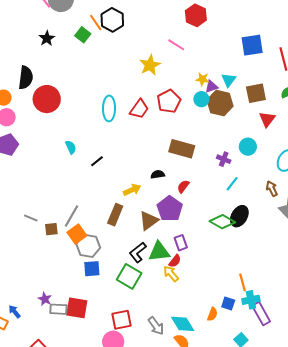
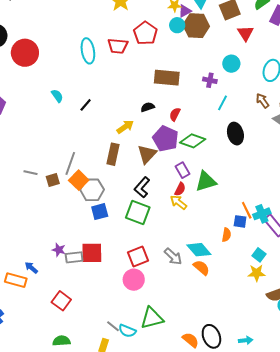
red trapezoid: (139, 109) -> (118, 46), turned 70
black ellipse: (239, 216) -> (235, 134), turned -35
green diamond: (222, 222) -> (193, 141), moved
green triangle: (159, 252) -> (206, 181), moved
orange line: (242, 282) -> (247, 210), moved

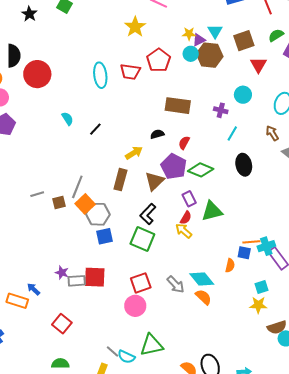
gray line: (31, 173) -> (37, 194), turned -32
orange line: (247, 210) -> (251, 242), turned -72
cyan square: (259, 255) -> (262, 287), turned 32

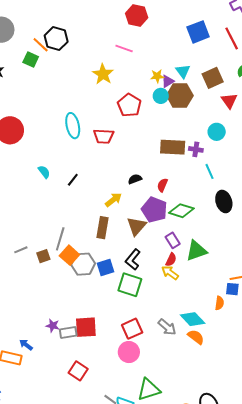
red trapezoid: (130, 72) -> (104, 136), moved
brown rectangle: (178, 106) -> (173, 147), moved
cyan line: (232, 134) -> (210, 171), turned -49
blue square: (104, 236) -> (105, 268), moved
red square: (62, 324) -> (78, 371), moved

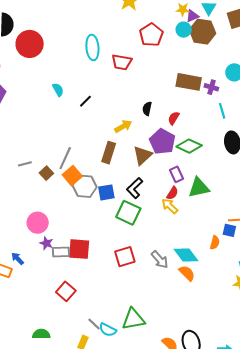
black semicircle: (135, 179) -> (147, 109), turned -64
brown square: (43, 256) -> (46, 173), turned -32
pink circle: (129, 352) -> (38, 223), moved

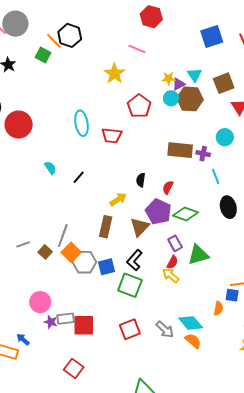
gray rectangle: (61, 252) -> (66, 319), moved

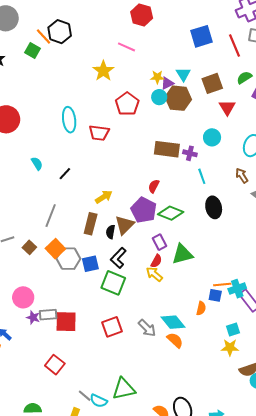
black semicircle: (141, 180) -> (111, 232), moved
gray line: (63, 236) -> (51, 216), moved

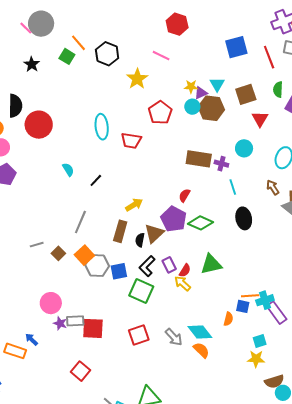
black hexagon: (60, 32) -> (107, 54), moved
green semicircle: (244, 78) -> (278, 89), turned -56
purple rectangle: (159, 242) -> (169, 265), moved

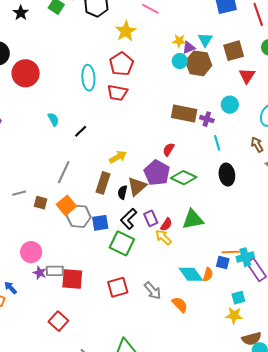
red pentagon: (160, 113) -> (121, 64), moved
brown square: (58, 253) -> (41, 203), turned -32
cyan diamond: (200, 332) -> (191, 274), moved

